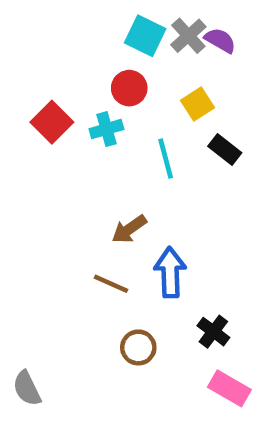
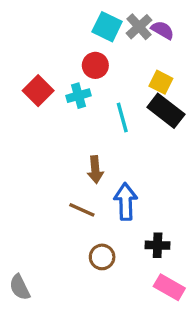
yellow square: (197, 104) -> (161, 82), moved, turned -30
black rectangle: (225, 150) -> (166, 111), size x1.5
brown arrow: (129, 229) -> (95, 170), turned -60
black cross: (213, 332) -> (158, 245), turned -35

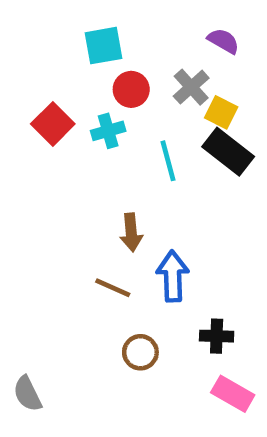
cyan square: (107, 27) -> (104, 46), moved, turned -36
gray cross: (139, 27) -> (191, 87), moved

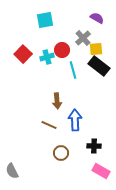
red circle: (131, 89) -> (62, 50), moved
yellow square: (221, 112) -> (96, 49), turned -32

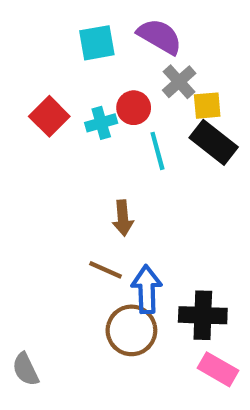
purple semicircle: (97, 18) -> (160, 36), moved, size x1.5
blue arrow: (75, 120) -> (147, 289), moved
black cross: (94, 146) -> (203, 315), size x1.5
brown circle: (61, 153) -> (131, 330), size x1.5

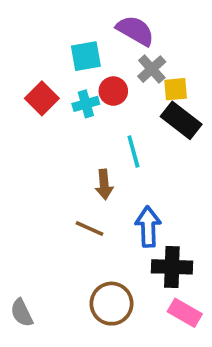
cyan square: (97, 43) -> (86, 56), moved
cyan line: (157, 151) -> (133, 152), moved
blue arrow: (147, 289) -> (148, 227), moved
brown circle: (131, 330) -> (111, 304), moved

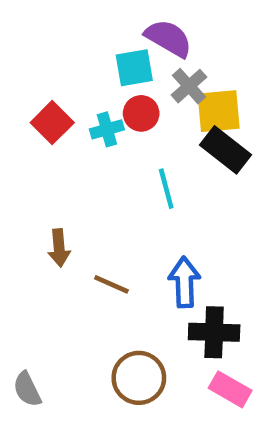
cyan square: (86, 56) -> (134, 68), moved
yellow square: (176, 89) -> (219, 111), size x1.5
brown arrow: (104, 184) -> (59, 248), moved

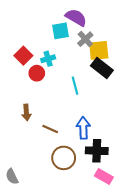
red circle: (141, 113) -> (37, 73), moved
brown circle: (139, 378) -> (64, 158), moved

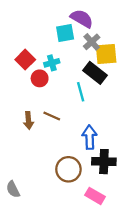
black rectangle: (102, 68) -> (95, 73), moved
brown line: (50, 129) -> (52, 116), moved
pink rectangle: (104, 177) -> (95, 196), moved

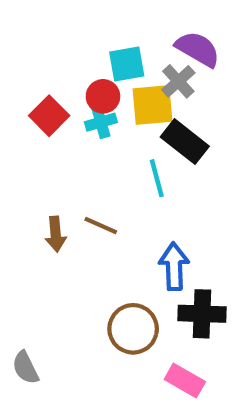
purple semicircle: (82, 19) -> (198, 49), moved
yellow square: (106, 54) -> (152, 105), moved
red circle: (40, 78) -> (103, 96), moved

